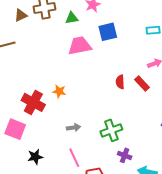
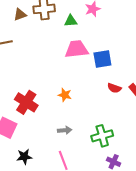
blue square: (108, 32) -> (102, 59), moved
red semicircle: (120, 82) -> (114, 88), turned -72
orange star: (59, 91) -> (65, 95), moved

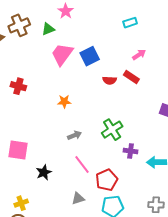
pink trapezoid: (77, 49) -> (62, 54), turned -30
red cross: (26, 102) -> (18, 86), moved, size x0.7

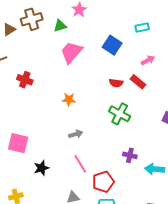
blue square: (90, 56) -> (112, 45), moved, turned -36
green cross: (112, 130) -> (120, 114), moved, turned -35

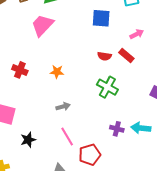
blue square: (112, 45) -> (101, 18), turned -30
pink trapezoid: (71, 52) -> (42, 25), moved
red cross: (25, 80) -> (20, 70), moved
cyan arrow: (155, 169) -> (141, 128), moved

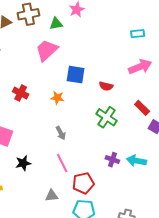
blue square: (101, 18) -> (76, 75), moved
pink arrow: (137, 34) -> (140, 67), size x1.6
red rectangle: (126, 55) -> (142, 108), moved
gray arrow: (63, 107) -> (61, 133), turned 72

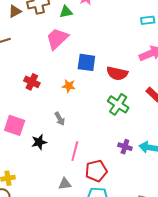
red semicircle: (106, 86) -> (117, 73), size x1.5
gray arrow: (61, 133) -> (60, 119), moved
black star: (23, 163) -> (39, 142), moved
pink line: (62, 163) -> (75, 151), turned 42

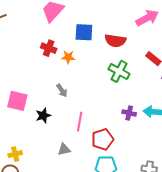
red cross: (32, 82) -> (49, 48), moved
gray triangle: (65, 184) -> (64, 149), moved

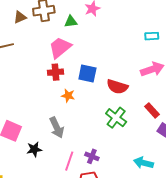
red cross: (49, 48) -> (55, 72), moved, turned -35
gray arrow: (62, 90) -> (57, 128), size x1.5
purple cross: (129, 113) -> (92, 156), moved

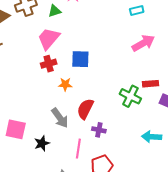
red semicircle: (117, 87) -> (85, 109), moved, turned 110
red rectangle: (152, 110) -> (150, 84), turned -42
green cross: (116, 118) -> (130, 96), moved
purple cross: (92, 156) -> (99, 130), moved

